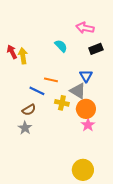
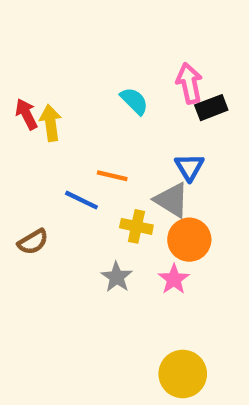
pink arrow: (85, 28) -> (189, 83), moved, turned 66
brown semicircle: (29, 110) -> (33, 242), moved
pink star: (88, 125) -> (174, 279), moved
gray star: (25, 128) -> (117, 277), moved

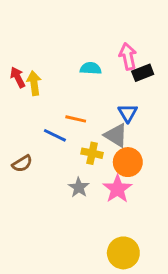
cyan semicircle: (134, 101) -> (91, 68), turned -42
pink star: (174, 279) -> (117, 189), size x1.4

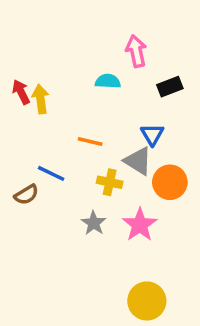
pink arrow: (128, 56) -> (136, 51), moved
blue line: (55, 135) -> (51, 173), moved
orange circle: (128, 162) -> (170, 182), moved

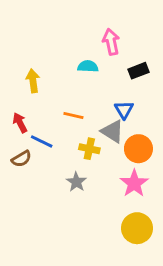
red arrow: (21, 92) -> (20, 123), moved
pink star: (140, 225) -> (134, 183), moved
yellow circle: (147, 301) -> (137, 228), moved

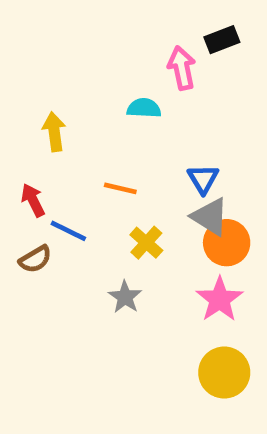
black rectangle: (138, 71) -> (222, 40), moved
gray triangle: (112, 131) -> (210, 217), moved
yellow cross: (89, 149) -> (146, 243), turned 30

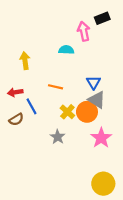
red arrow: (33, 200) -> (15, 92), turned -72
blue line: (68, 231) -> (32, 106), turned 35
orange circle: (227, 243) -> (87, 112), moved
yellow circle: (224, 373) -> (103, 184), moved

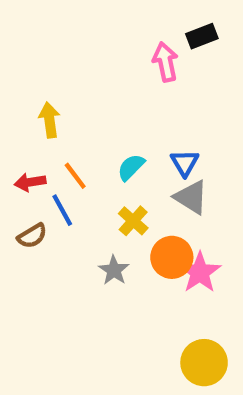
cyan semicircle: (66, 50) -> (131, 167), moved, turned -48
orange line: (55, 87) -> (75, 176), moved, turned 40
orange circle: (87, 112) -> (172, 257), moved

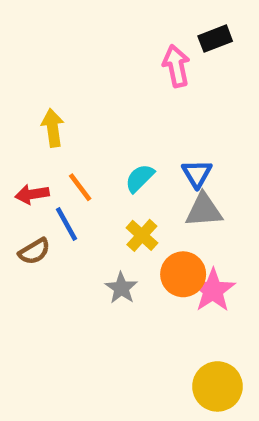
gray triangle: (191, 197) -> (204, 210), turned -36

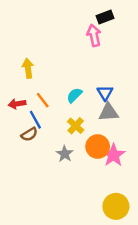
black rectangle: (215, 39) -> (105, 17), moved
brown semicircle: (34, 251) -> (29, 134), moved

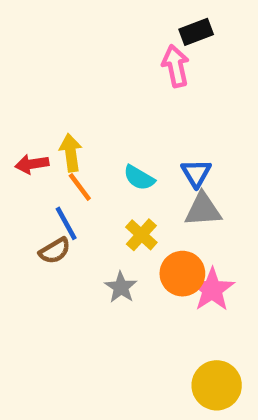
yellow arrow: (28, 68) -> (71, 153), moved
cyan semicircle: (74, 95) -> (139, 178), turned -105
red arrow: (17, 104) -> (32, 164), moved

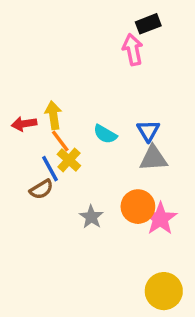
yellow cross: (141, 235) -> (69, 160), moved

